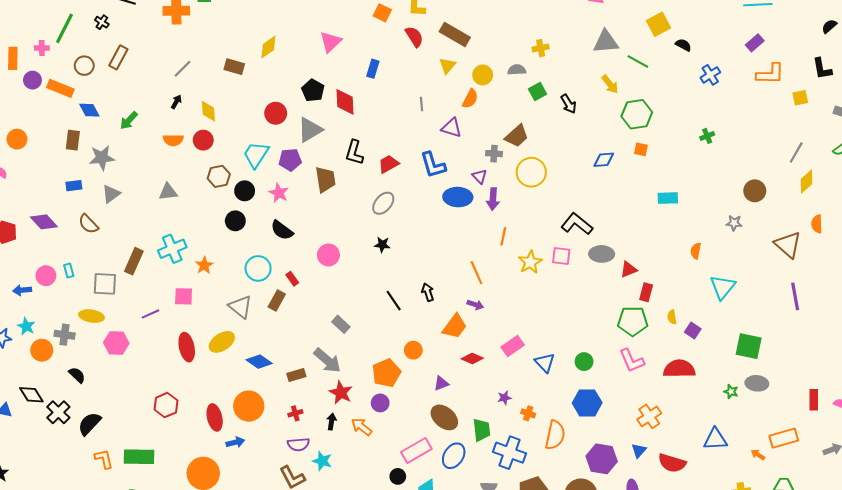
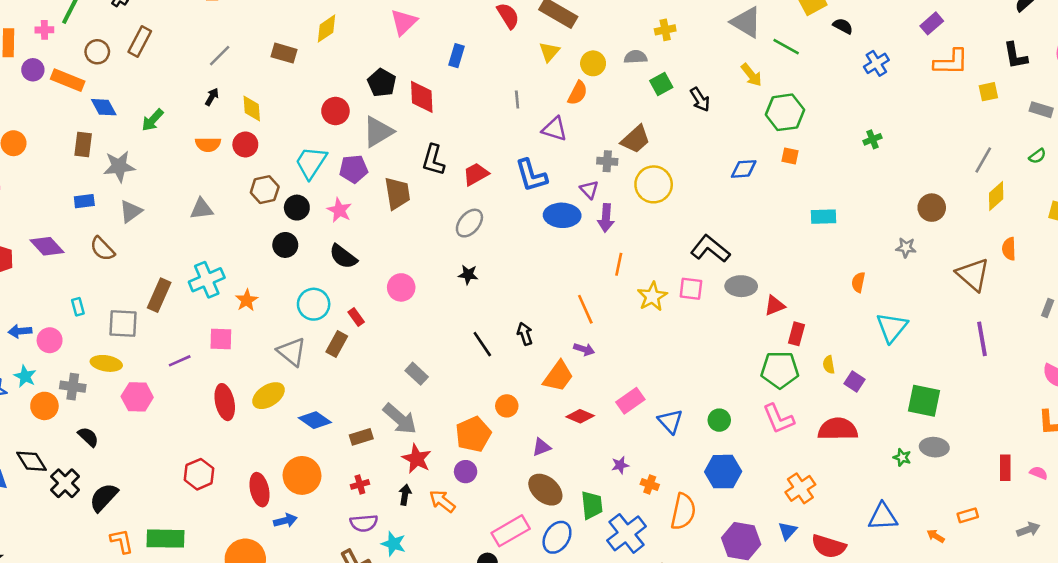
gray triangle: (606, 42) -> (746, 22), turned 36
pink circle: (46, 276) -> (50, 340), moved
orange rectangle: (784, 438) -> (968, 515), size x0.6
blue cross: (510, 453) -> (627, 533), turned 32

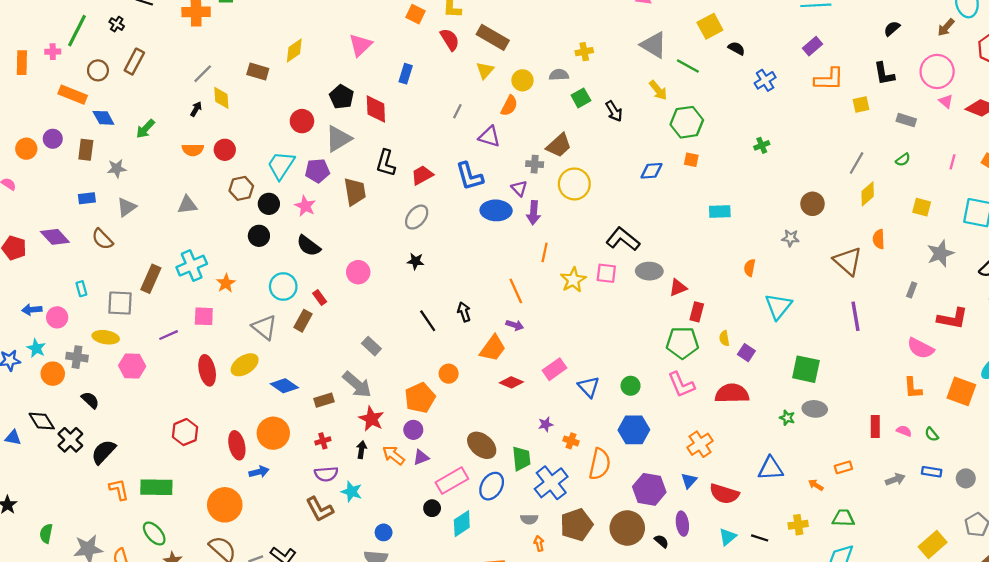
purple circle: (33, 70) -> (53, 139), moved
gray line: (517, 99) -> (457, 111), turned 32
yellow diamond: (252, 108) -> (221, 98), moved
gray star: (119, 166) -> (117, 169), size x0.7
purple triangle: (542, 447) -> (421, 457), moved

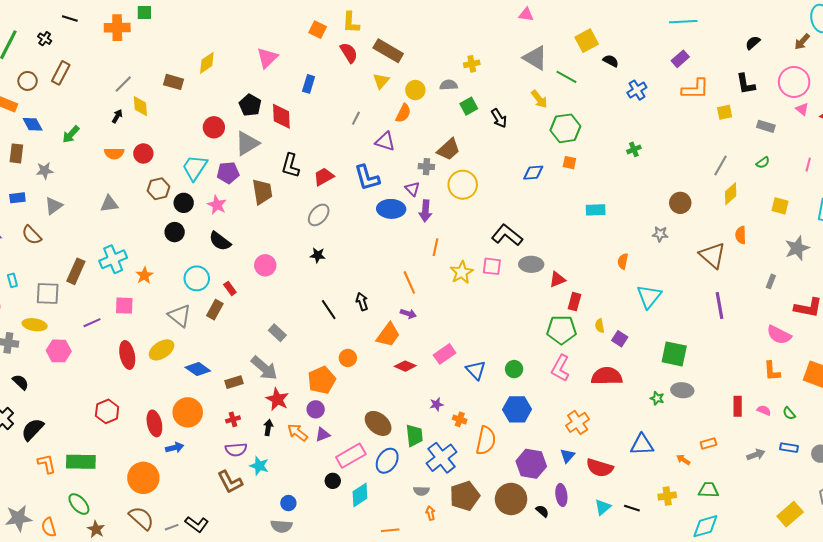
pink L-shape: (681, 385) -> (560, 368), turned 52

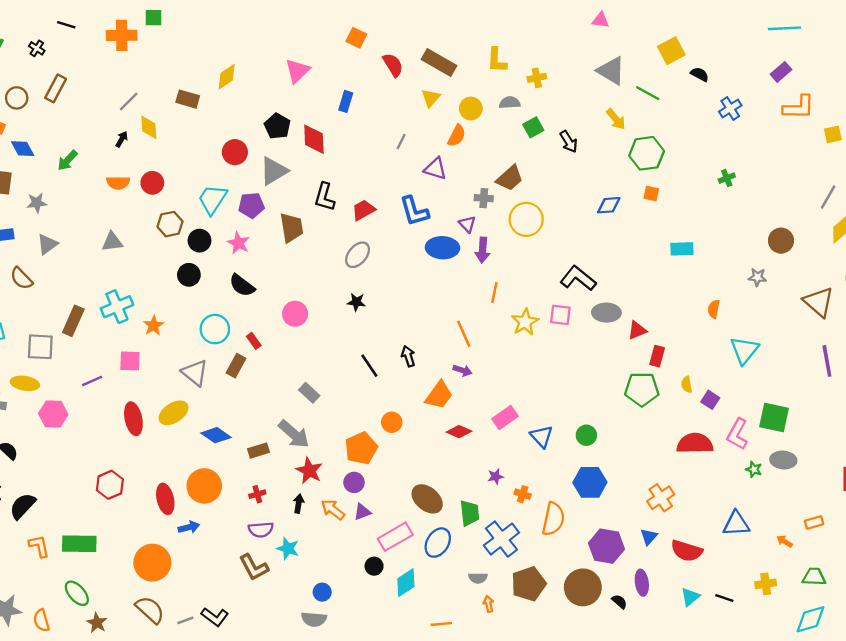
yellow L-shape: (351, 23) -> (497, 60), moved
pink L-shape: (560, 368) -> (737, 434), moved

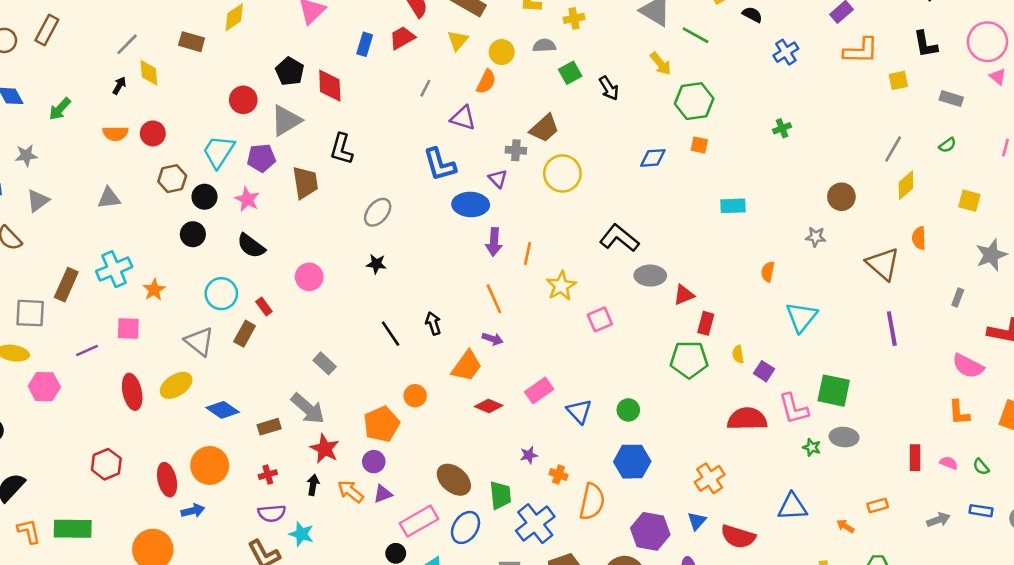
red trapezoid: (363, 210) -> (402, 38), moved
purple arrow: (483, 250) -> (494, 242), moved
pink square: (560, 315) -> (600, 319), moved, turned -30
pink L-shape: (737, 434) -> (794, 409), turned -44

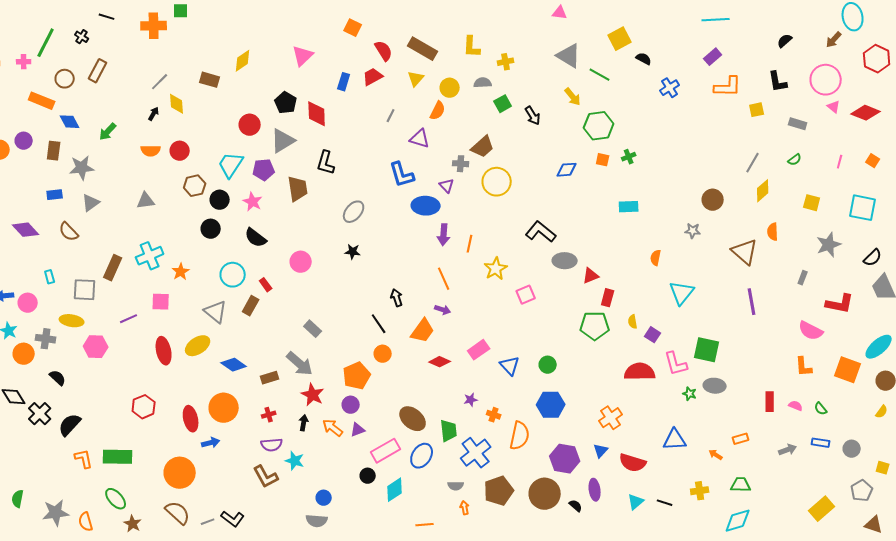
green cross: (782, 128) -> (629, 157), moved
gray star: (26, 155) -> (82, 168), size x1.4
black line: (391, 334) -> (379, 324), moved

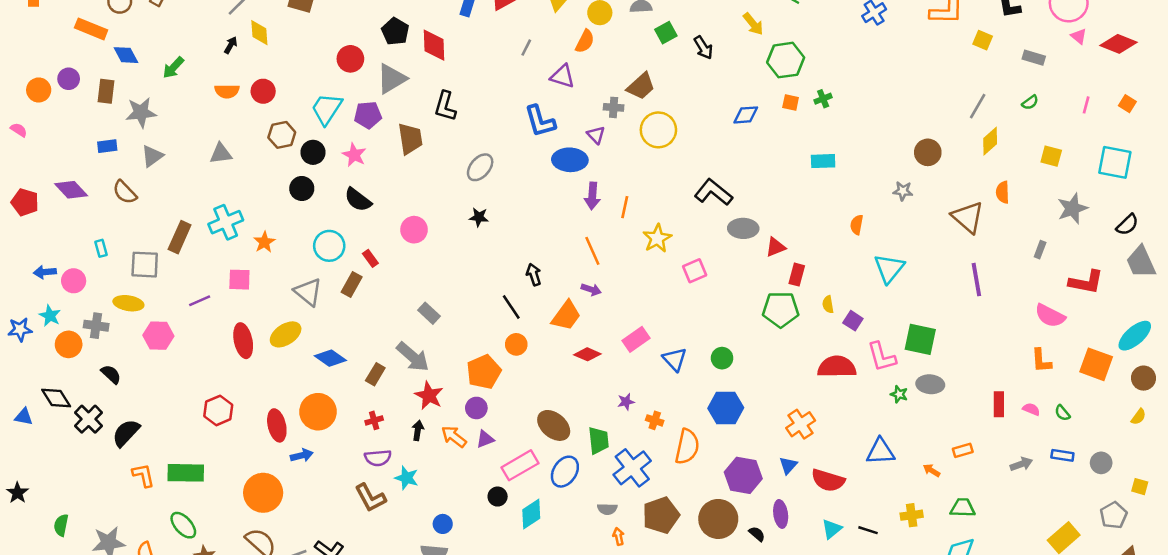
yellow square: (757, 110) -> (983, 40), turned 35
brown rectangle: (270, 378) -> (375, 374), turned -42

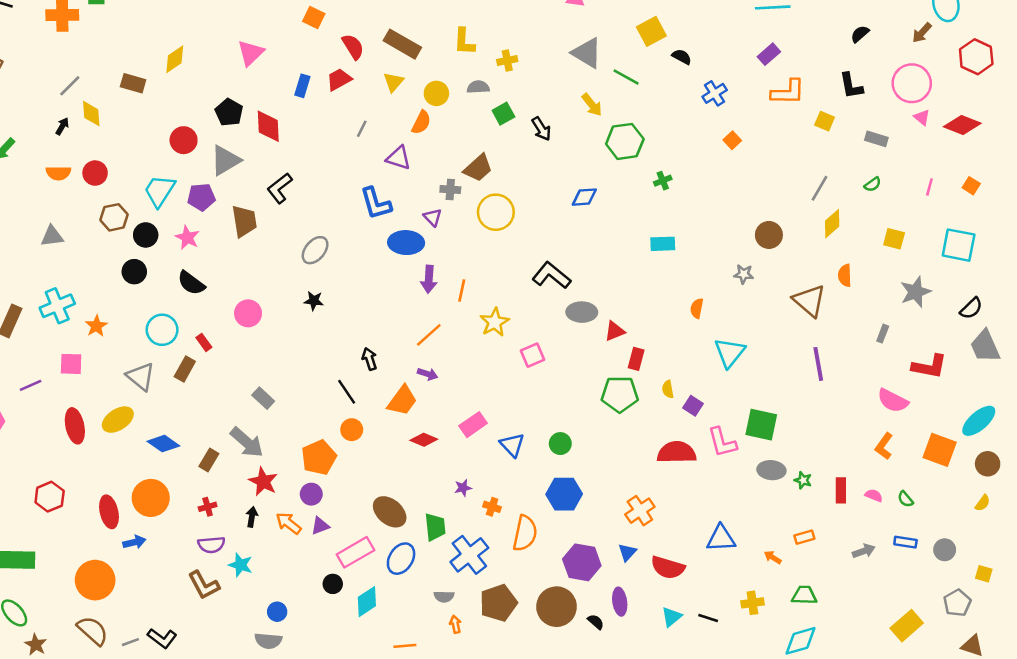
orange square: (791, 102) -> (732, 140), moved, turned 35
black L-shape: (445, 106) -> (280, 188), turned 36
orange line: (592, 251) -> (429, 335), turned 72
orange L-shape: (1041, 361) -> (884, 446), turned 40
green star: (899, 394) -> (803, 480), moved

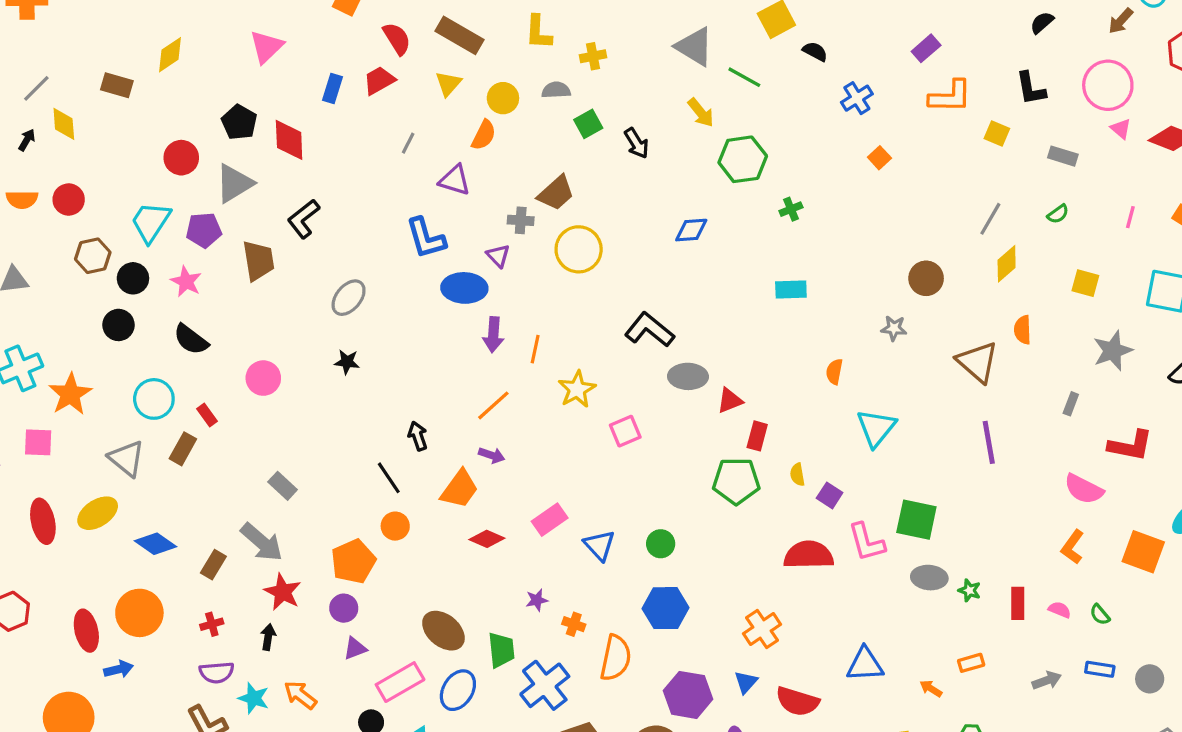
orange star: (96, 326) -> (70, 394), size x1.5
orange arrow: (289, 523) -> (300, 695), moved

